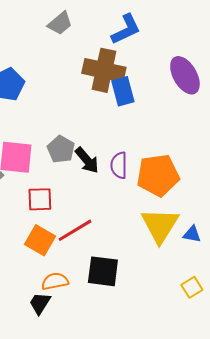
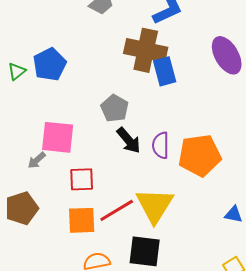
gray pentagon: (61, 149) -> (115, 108), moved
yellow triangle: (160, 225) -> (155, 205), moved
orange square: (40, 240) -> (82, 220), turned -32

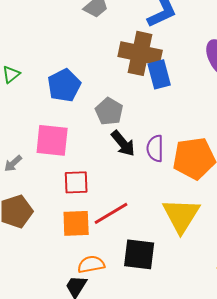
blue pentagon: (50, 64) -> (64, 85), moved
gray arrow: (37, 160) -> (13, 163), moved
yellow triangle: (155, 205) -> (181, 215), moved

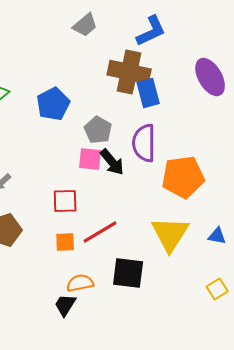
pink square: (52, 140) -> (90, 159), moved, size x0.7
purple semicircle: (155, 148) -> (144, 143), moved, size x1.4
orange square: (76, 223) -> (65, 242), size x0.7

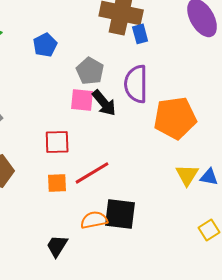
blue rectangle: (148, 93) -> (140, 34), size x0.7
blue pentagon: (53, 104) -> (45, 45), size x0.7
yellow triangle: (170, 234) -> (187, 175), moved, size x0.6
orange semicircle: (80, 283) -> (94, 220), moved

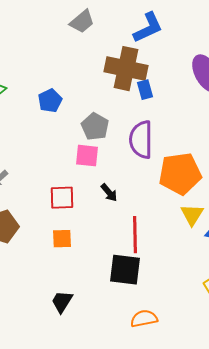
black arrow: (104, 103) -> (109, 193), moved, size x0.7
red line: (92, 173) -> (135, 235), moved, turned -60
yellow triangle: (187, 175) -> (192, 215), moved
orange semicircle: (94, 220) -> (144, 319), moved

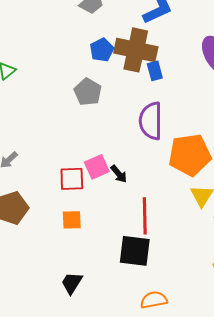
blue pentagon: (50, 101) -> (102, 50), moved
gray pentagon: (95, 127) -> (88, 92), moved
pink square: (87, 156) -> (97, 167), moved, turned -30

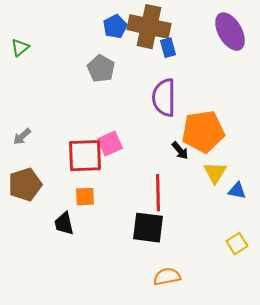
black arrow: (119, 174) -> (180, 151), moved
red square: (72, 179) -> (85, 156), size x1.4
black trapezoid: (72, 283) -> (64, 224), moved, turned -45

